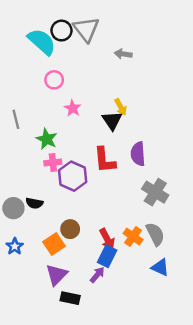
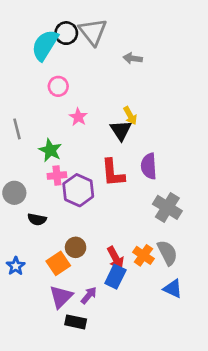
cyan semicircle: (42, 42) -> (45, 45), turned -100
gray circle: (13, 208) -> (14, 193), moved
purple arrow: (97, 275) -> (89, 295), moved

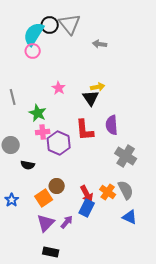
pink circle: (58, 86) -> (33, 51), moved
yellow arrow: (130, 116) -> (98, 87), turned -72
black rectangle: (76, 322) -> (51, 252), moved

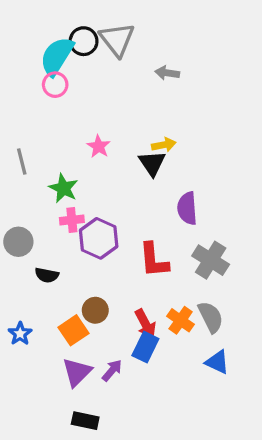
red L-shape: (85, 130) -> (154, 260), moved

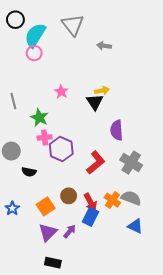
black circle: (84, 41) -> (15, 20), moved
red L-shape: (154, 260) -> (96, 163), turned -125
brown circle: (95, 310) -> (69, 196), moved
gray semicircle: (211, 317) -> (131, 198), turned -42

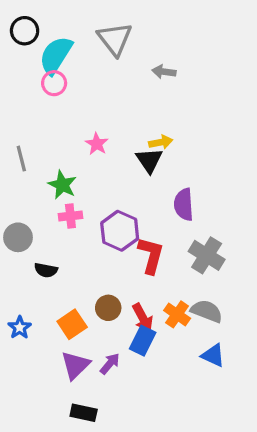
purple hexagon: (61, 149) -> (120, 231), moved
red L-shape: (96, 163) -> (151, 255), turned -35

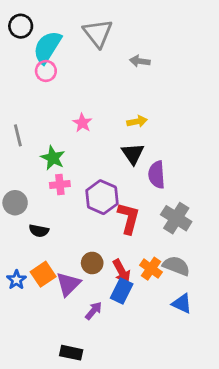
black triangle: (149, 160) -> (133, 154), moved
orange square: (72, 324) -> (43, 274), moved
purple triangle: (75, 365) -> (68, 284), moved

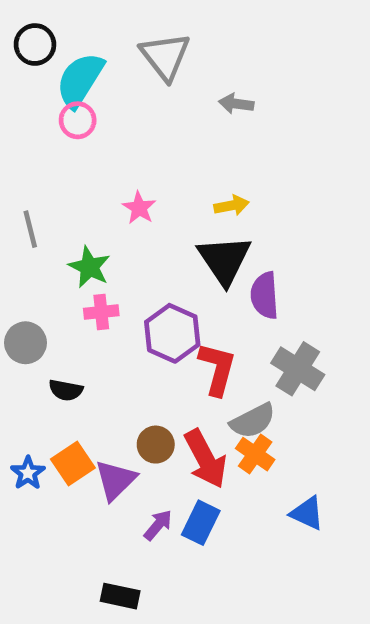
black triangle: (133, 154) -> (224, 260), size x1.4
gray semicircle: (176, 266) -> (253, 421), moved, turned 132
red arrow: (122, 271) -> (205, 459), size x1.4
blue rectangle: (122, 291) -> (201, 523), moved

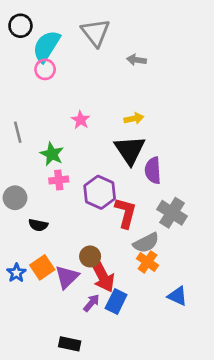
red arrow: (205, 459) -> (102, 276), moved

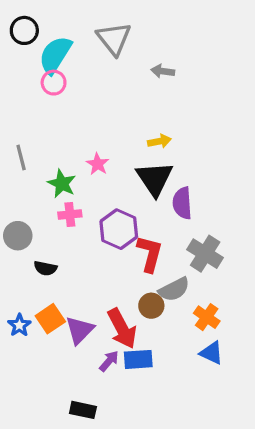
pink star: (81, 120) -> (98, 164), moved
brown circle: (90, 256) -> (151, 306), moved
orange cross: (147, 262) -> (207, 317), moved
blue rectangle: (116, 302) -> (138, 359), turned 60

